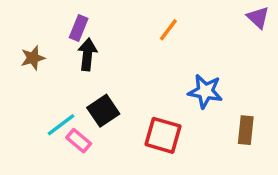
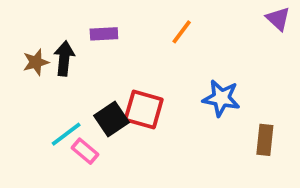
purple rectangle: (79, 28) -> (104, 34), moved, turned 65
black arrow: (87, 54) -> (64, 58), moved
red square: (163, 135) -> (144, 110), moved

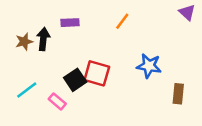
cyan line: (66, 134) -> (27, 90), moved

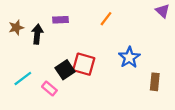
brown star: (24, 42) -> (16, 28), moved
blue star: (149, 66) -> (129, 57), turned 30

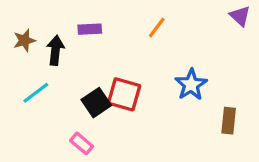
cyan line: (23, 79) -> (36, 93), moved
pink rectangle: (49, 88) -> (82, 143), moved

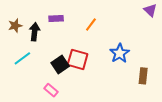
orange line: (157, 27) -> (91, 25), moved

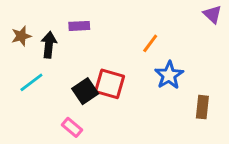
orange line: (91, 25) -> (150, 43), moved

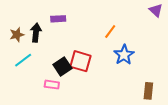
brown star: (21, 36) -> (17, 35), moved
brown rectangle: (202, 107) -> (148, 91), moved
pink rectangle: (72, 127) -> (52, 85), moved, turned -32

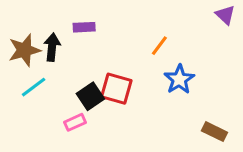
brown star: (17, 35) -> (24, 50), size x1.5
pink rectangle: (52, 85) -> (75, 122), turned -32
brown rectangle: (148, 91) -> (215, 132), turned -70

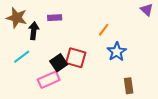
brown star: (24, 50) -> (17, 18), moved, turned 30
pink rectangle: (75, 122) -> (49, 80), size x1.5
brown rectangle: (215, 132) -> (129, 86), moved, turned 56

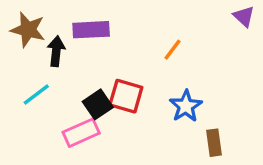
purple rectangle: (55, 18) -> (91, 30), size x1.5
blue star: (117, 52) -> (186, 106), moved

